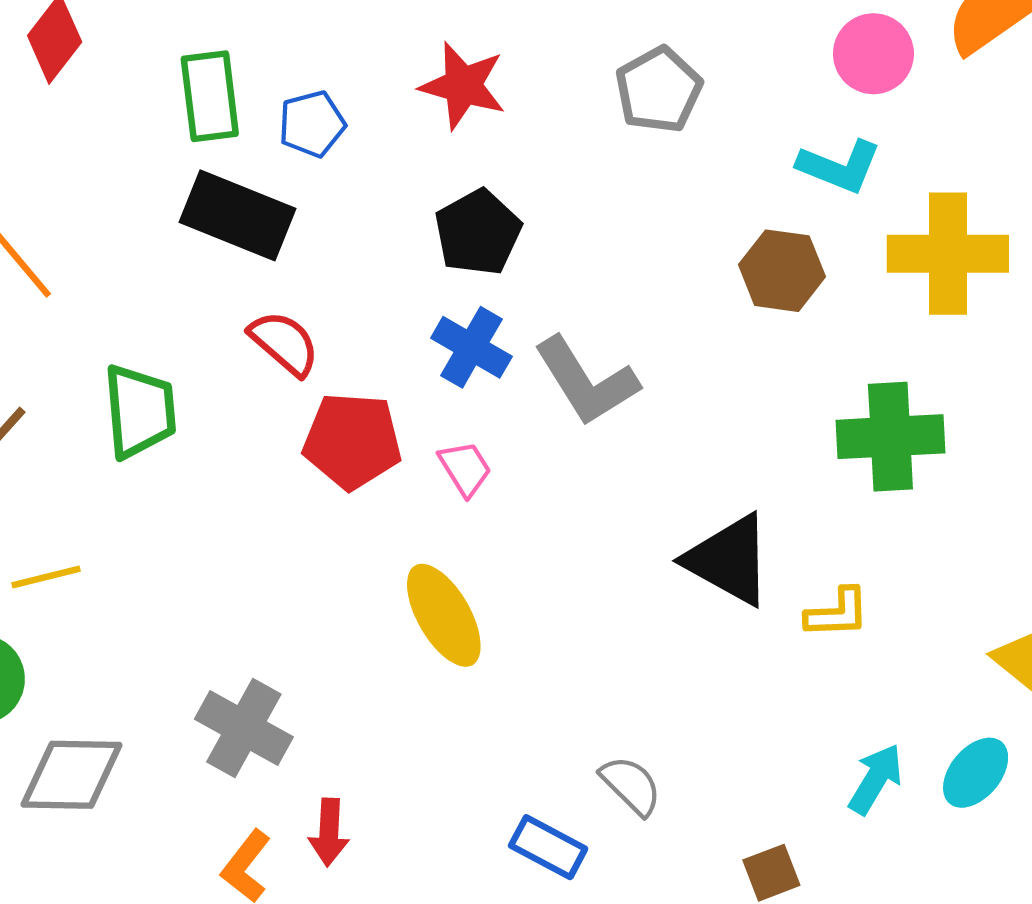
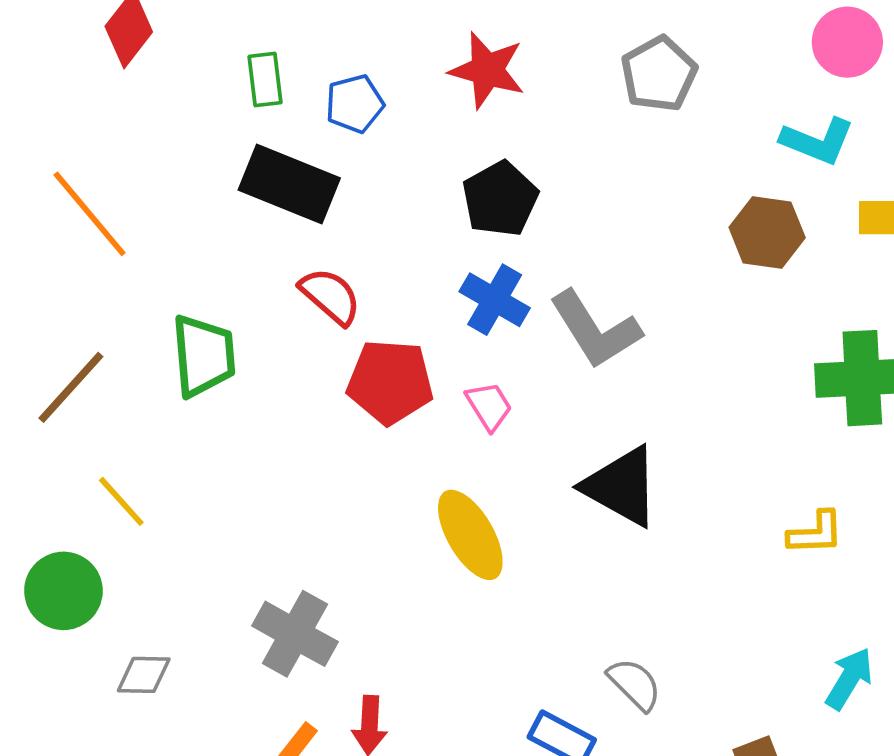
green rectangle: (210, 96) -> (265, 79), size x0.7
black triangle: (729, 560) -> (622, 486), moved
yellow line: (46, 577) -> (121, 501), turned 62
gray diamond: (72, 775) -> (144, 675), size x0.6

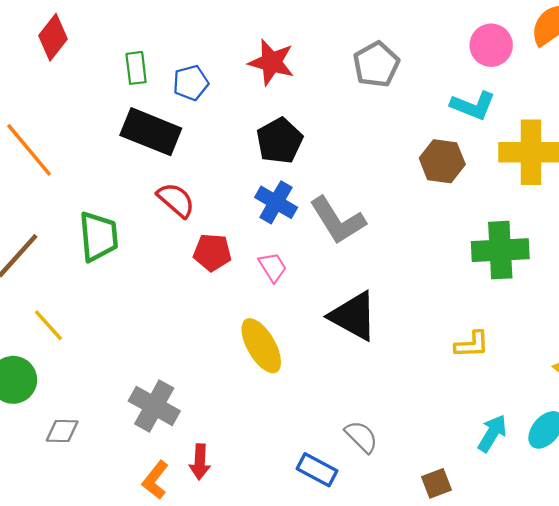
red pentagon: (390, 382) -> (212, 252), size x0.7

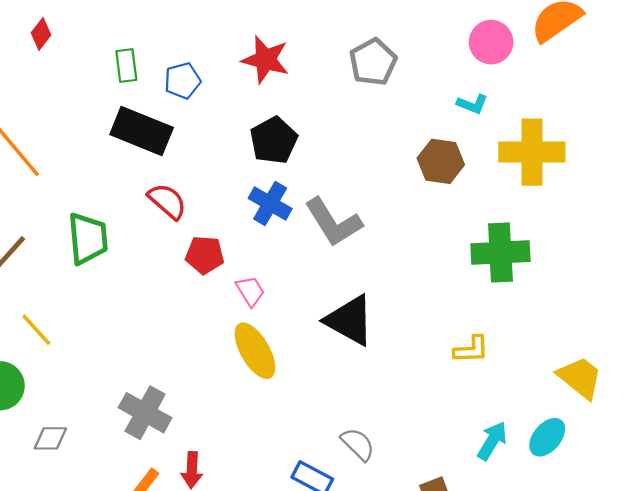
red diamond: (53, 37) -> (41, 34), size x0.7
cyan L-shape: (473, 106) -> (472, 104), size x0.7
pink trapezoid: (273, 267) -> (250, 291), moved

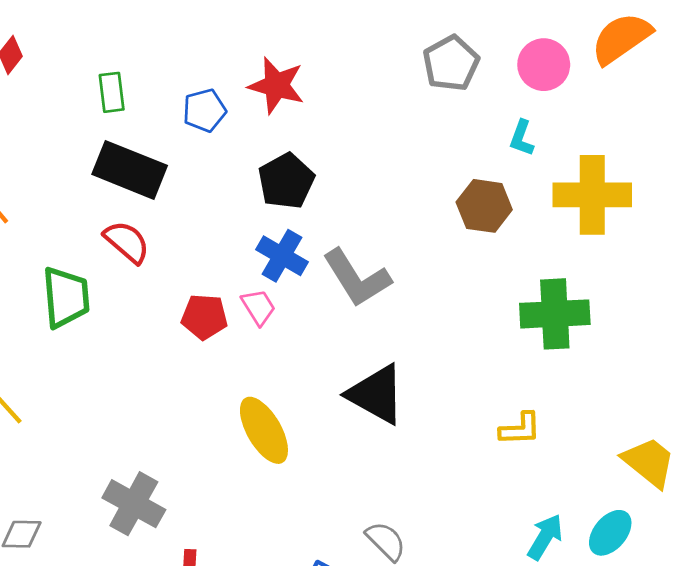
gray pentagon: (373, 62) -> (451, 63), moved
blue pentagon: (182, 81) -> (204, 110), moved
cyan L-shape: (472, 104) -> (522, 138), turned 88
red semicircle: (167, 201) -> (127, 242), moved
pink trapezoid: (250, 291) -> (258, 307), moved

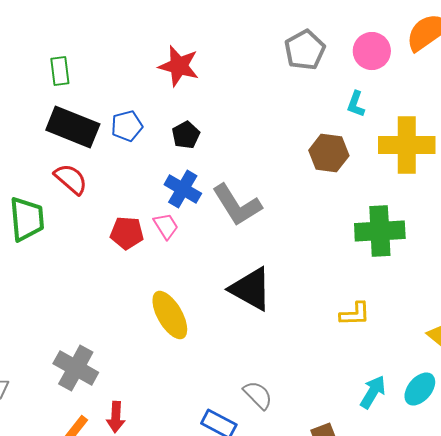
blue pentagon: (204, 110) -> (127, 126), moved
black pentagon: (286, 181) -> (186, 135), size x0.7

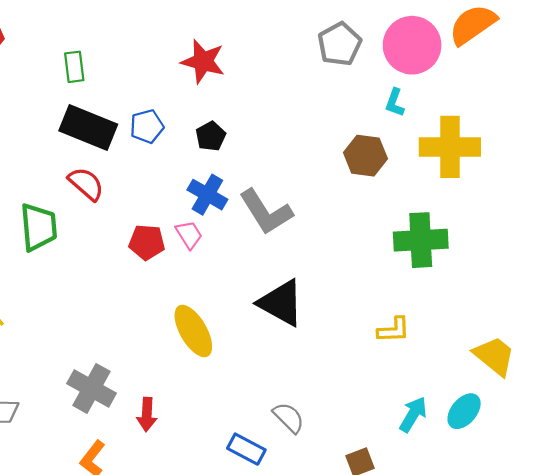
pink circle: (372, 51) -> (412, 45), size x1.4
red arrow: (116, 417) -> (147, 414), moved

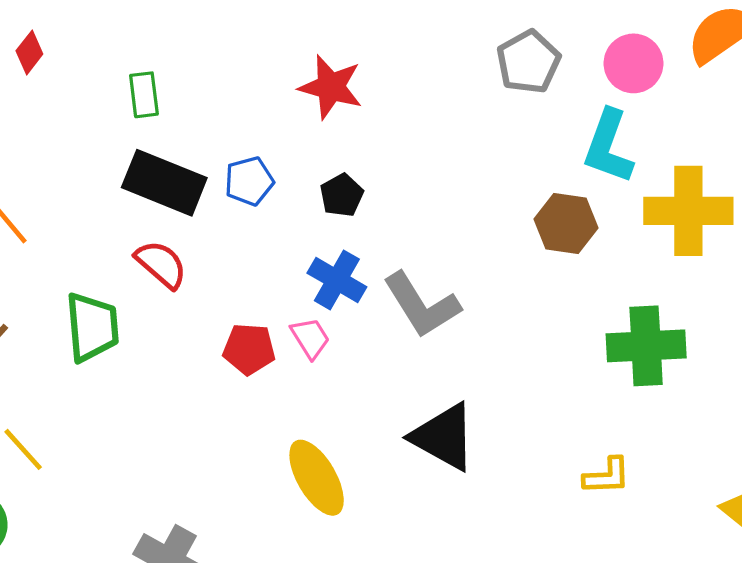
pink circle: (412, 45) -> (633, 63), size x0.7
cyan L-shape: (395, 103) -> (608, 147), size x1.8

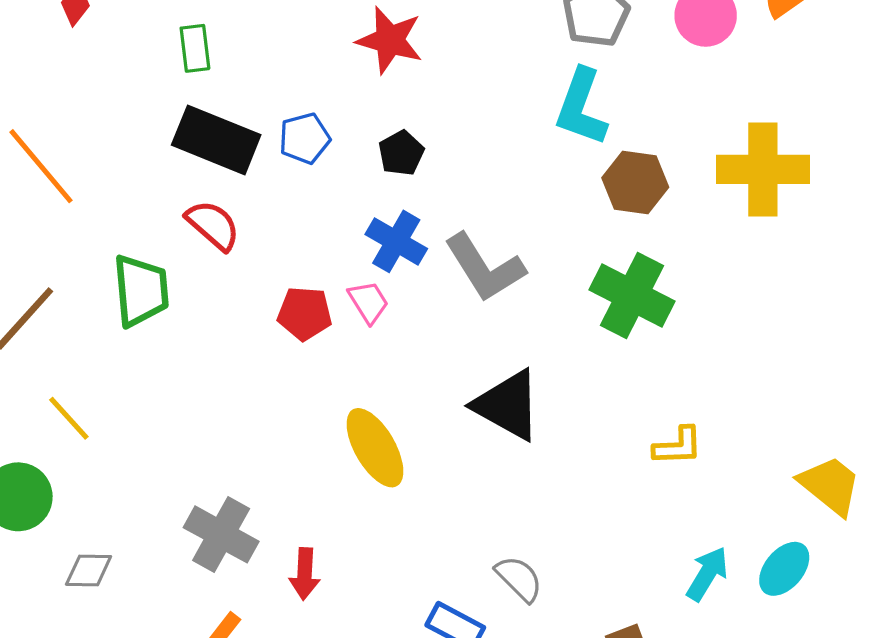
cyan L-shape: (608, 147) -> (581, 107), moved
green cross: (646, 346) -> (632, 295), moved, turned 30

